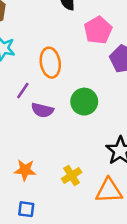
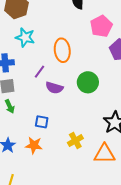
orange star: (25, 170) -> (34, 145), moved
blue square: (26, 209) -> (42, 122), moved

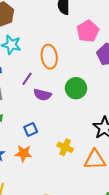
blue square: (42, 122) -> (31, 129), turned -32
yellow cross: (75, 141) -> (65, 147), turned -35

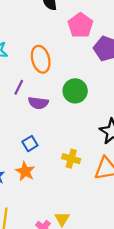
orange star: (23, 153) -> (25, 171), turned 30

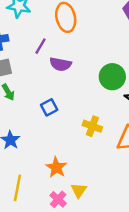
green circle: (75, 91) -> (112, 77), moved
orange star: (25, 171) -> (56, 167), moved

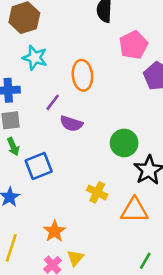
blue square: (49, 107) -> (39, 166), moved, size x1.5

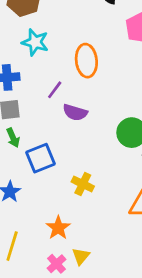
yellow cross: (97, 192) -> (83, 184), moved

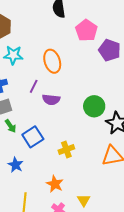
yellow cross: (83, 184) -> (66, 149), turned -35
yellow triangle: (81, 256) -> (84, 200), moved

